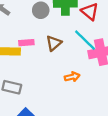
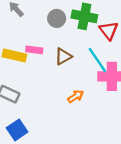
orange arrow: (72, 77) -> (76, 96), turned -32

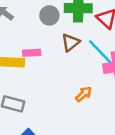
brown triangle: (63, 56) -> (71, 43), moved

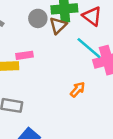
brown triangle: (71, 43) -> (58, 25), moved

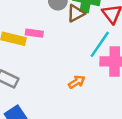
cyan line: (89, 48) -> (100, 44), turned 68

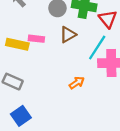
brown triangle: (76, 13) -> (68, 35), moved

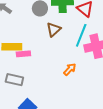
pink rectangle: (36, 39) -> (23, 54), moved

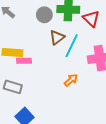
cyan line: (81, 35) -> (72, 46), moved

